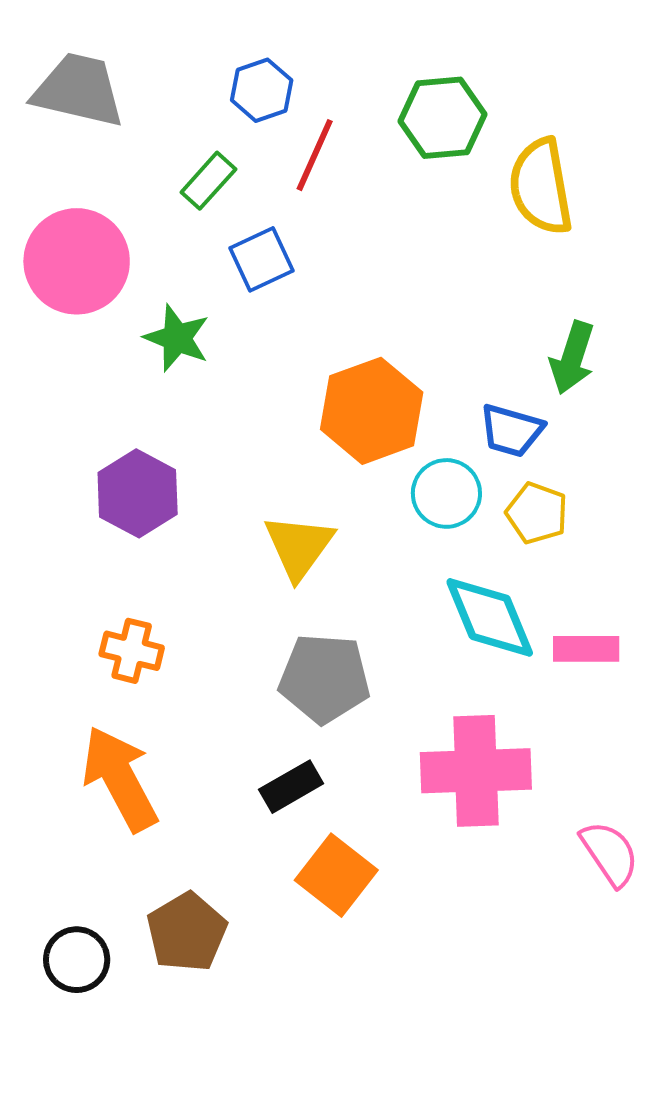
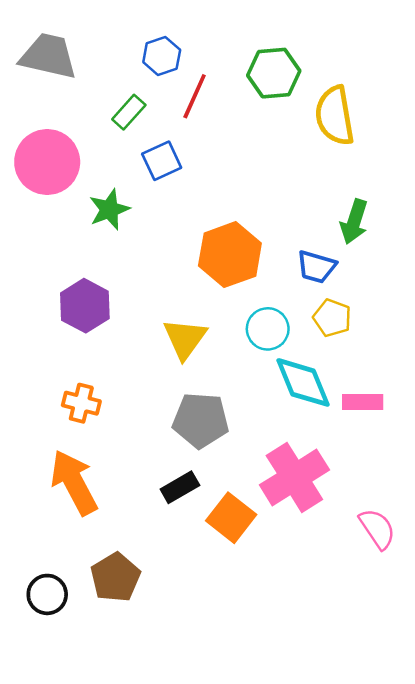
green star: (177, 338) -> (109, 210), turned 30
cyan circle: (446, 493) -> (268, 329), moved
pink cross: (476, 771) -> (294, 477), turned -30
orange square: (336, 875) -> (231, 518), moved

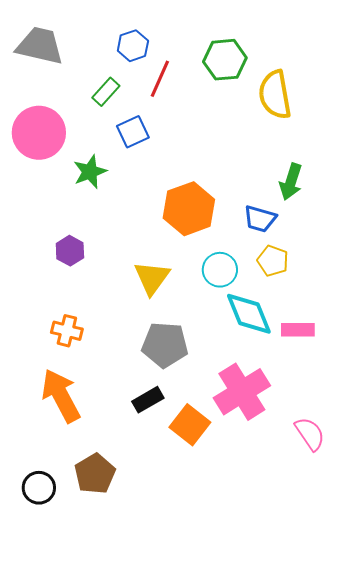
purple hexagon: (85, 306) -> (70, 251), size x0.7

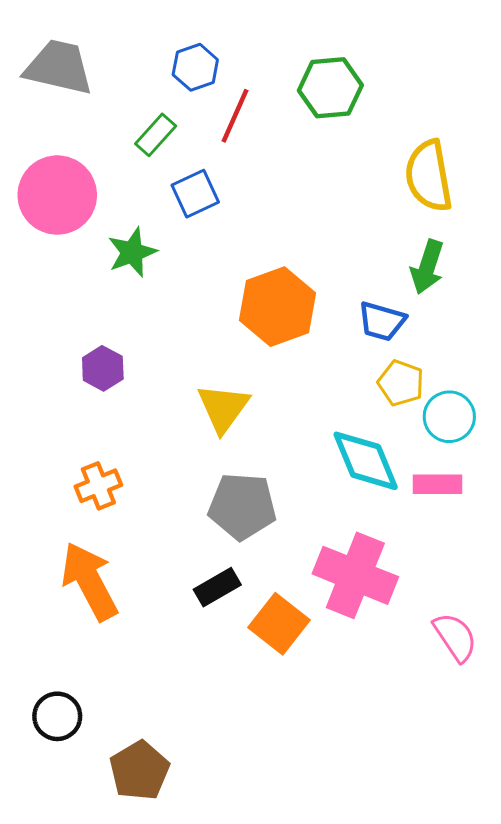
yellow semicircle: (275, 95) -> (429, 176), moved
cyan circle: (220, 270) -> (449, 417), moved
orange cross: (67, 331) -> (98, 486), turned -36
pink cross: (242, 392) -> (355, 575), turned -36
brown pentagon: (95, 474) -> (139, 771), moved

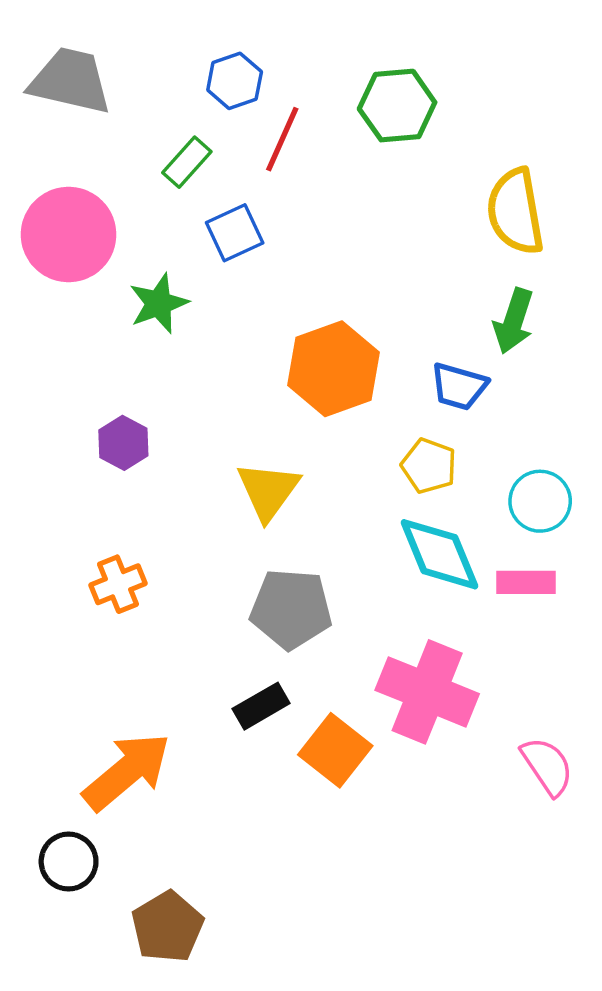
yellow pentagon: (401, 383) -> (429, 466), moved
orange arrow: (90, 581) -> (127, 771), moved, turned 78

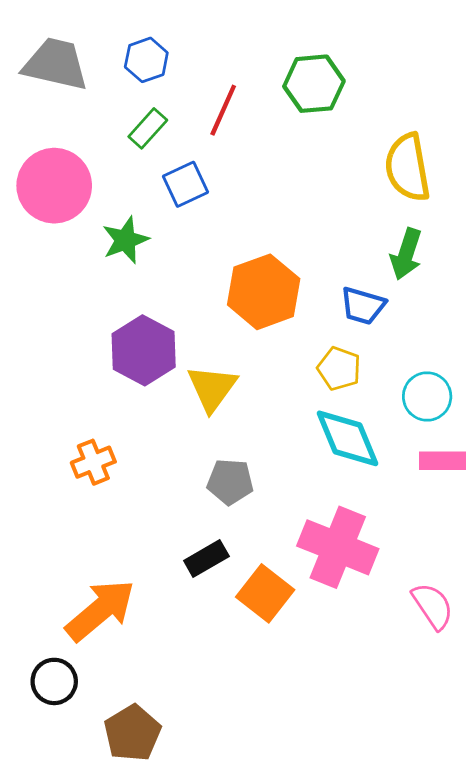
blue hexagon: (235, 81) -> (146, 60), moved
purple hexagon: (123, 443) -> (144, 350), moved, size x1.6
pink rectangle: (526, 582) -> (442, 461), moved
gray pentagon: (291, 609) -> (230, 482), size x0.7

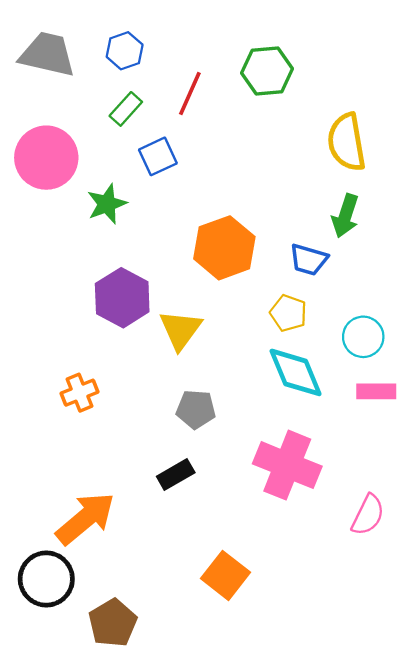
orange square: (265, 593) -> (226, 575), moved
pink semicircle: (433, 606) -> (368, 515), turned 60
black circle: (54, 681) -> (46, 579), size x1.4

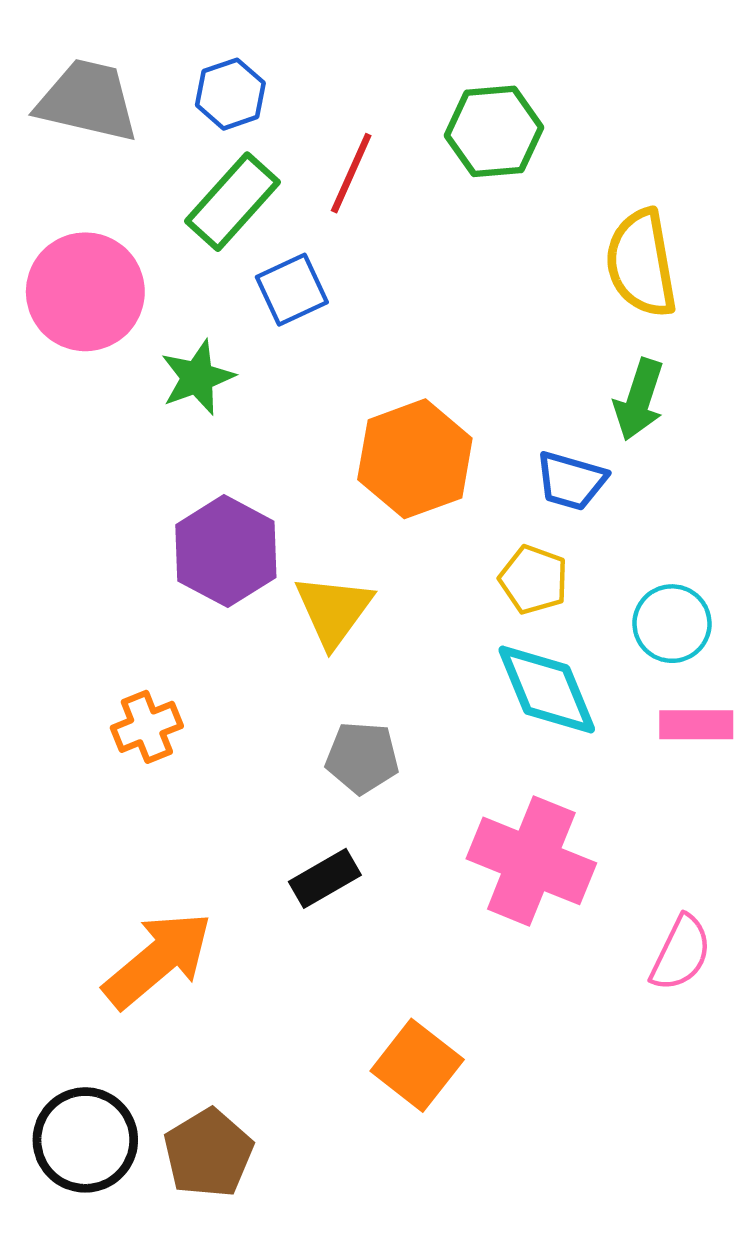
green rectangle: (126, 109) -> (233, 202), size x1.5
black circle: (46, 579) -> (85, 1140), moved

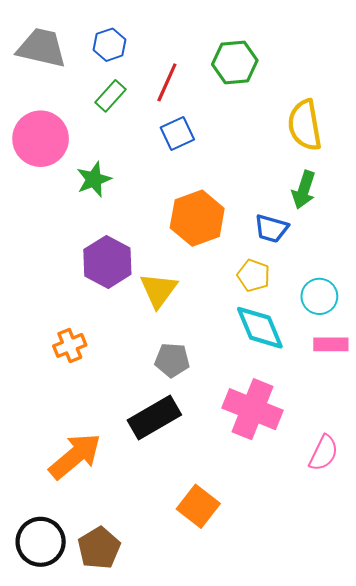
green rectangle: (233, 202) -> (111, 96), size x0.7
blue square: (292, 290) -> (177, 133), moved
black rectangle: (325, 878) -> (154, 418), size x1.6

